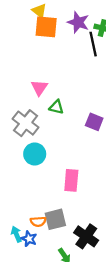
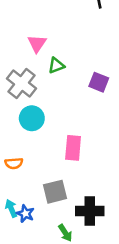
green triangle: (56, 107) -> (56, 65), turned -35
orange semicircle: (38, 222) -> (14, 163), moved
black cross: (86, 236) -> (90, 211), turned -35

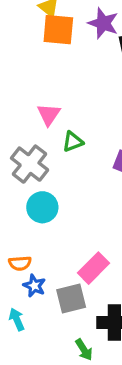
pink rectangle: (73, 148) -> (94, 268), moved, turned 40
blue star: (25, 214) -> (34, 286), moved

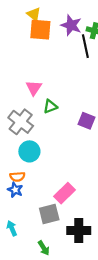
orange semicircle: (20, 263) -> (17, 177), moved
blue star: (34, 286) -> (15, 190), moved
green arrow: (84, 350) -> (44, 248), moved

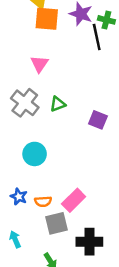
pink triangle: (34, 88) -> (39, 64), moved
gray cross: (21, 122) -> (25, 103), moved
orange semicircle: (17, 177) -> (43, 201), moved

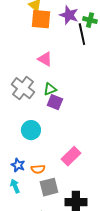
pink triangle: (39, 64) -> (45, 59), moved, turned -35
purple square: (98, 120) -> (55, 102), moved
pink rectangle: (74, 200) -> (71, 156), moved
cyan arrow: (15, 239) -> (15, 186), moved

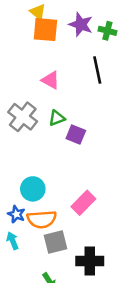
black line: (82, 34) -> (97, 70), moved
purple square: (55, 102) -> (76, 135), moved
cyan circle: (31, 130) -> (33, 189), moved
orange semicircle: (38, 169) -> (42, 219), size x1.6

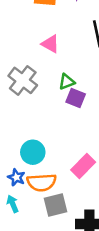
green triangle: (57, 118) -> (67, 82), moved

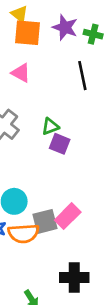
pink triangle: (50, 44) -> (21, 73), moved
gray square: (55, 205) -> (45, 221), moved

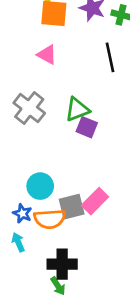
green triangle: (50, 126) -> (77, 109), size x1.4
black cross: (74, 278) -> (62, 264), moved

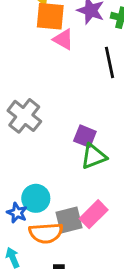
pink triangle: (47, 55) -> (63, 39), moved
green triangle: (77, 109) -> (94, 156), moved
blue star: (22, 213) -> (17, 213), moved

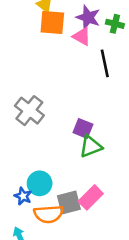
pink triangle: (63, 39) -> (82, 37), moved

